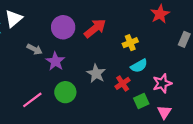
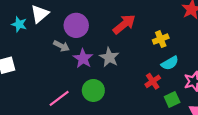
purple circle: (63, 27) -> (76, 25), moved
gray star: (96, 73) -> (109, 57), moved

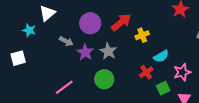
cyan star: (19, 24) -> (29, 30), moved
purple circle: (76, 25) -> (90, 23), moved
yellow cross: (161, 39) -> (142, 35), moved
green circle: (93, 90) -> (104, 79), moved

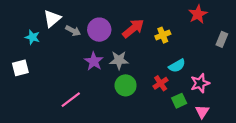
yellow cross: (142, 35) -> (163, 35), moved
gray arrow: (66, 41) -> (73, 31), moved
gray star: (108, 51) -> (119, 60), turned -30
green circle: (104, 79) -> (126, 85), moved

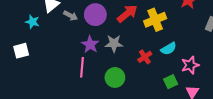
yellow cross: (163, 35) -> (155, 20), size x1.5
red cross: (161, 83) -> (145, 57), moved
green circle: (126, 85) -> (115, 77), moved
pink line: (71, 100) -> (82, 67), moved, turned -48

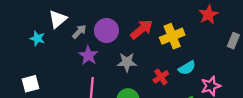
gray arrow: (71, 16) -> (79, 32), turned -72
purple star: (90, 45) -> (88, 55), moved
white square: (21, 51) -> (31, 84), moved

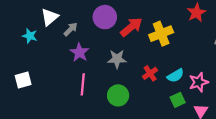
purple circle: (106, 30) -> (105, 17), moved
cyan semicircle: (187, 68) -> (175, 76), moved

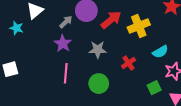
gray arrow: (71, 29) -> (66, 22), moved
cyan semicircle: (175, 76) -> (160, 52), moved

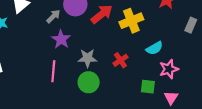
purple star: (63, 43) -> (61, 39), moved
gray star: (98, 50) -> (87, 58), moved
green square: (154, 88) -> (148, 87), turned 32

